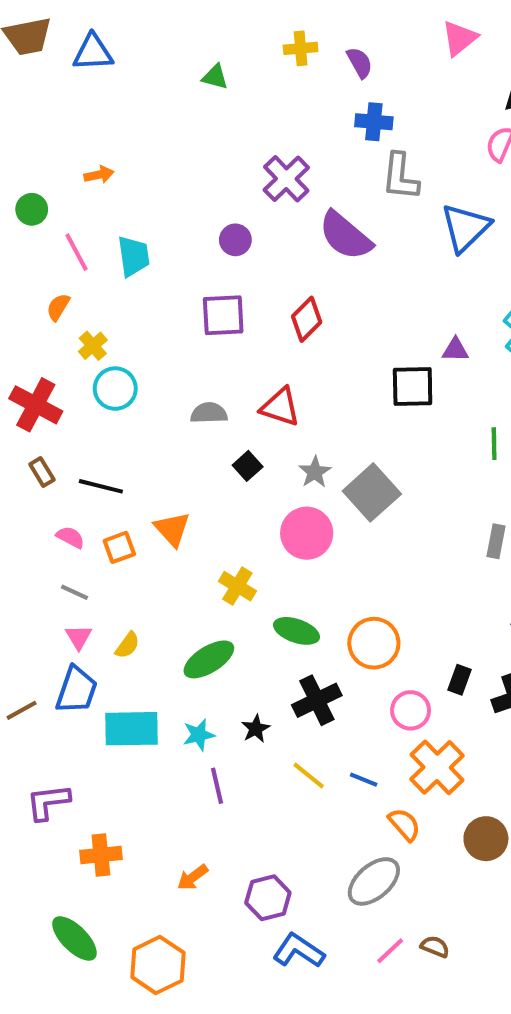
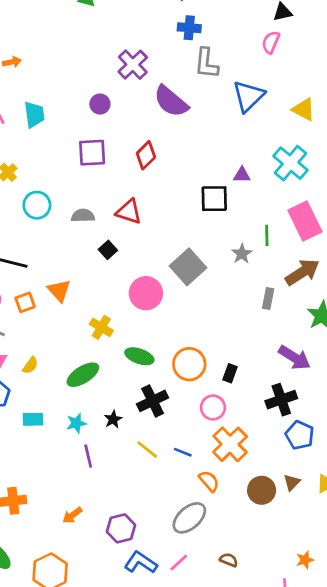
cyan circle: (115, 389) -> (37, 205), moved
gray star: (315, 472) -> (242, 254), moved
black rectangle: (459, 680) -> (230, 373), moved
cyan rectangle: (131, 729) -> (33, 419), size x0.6
pink line: (390, 951) -> (179, 563), moved

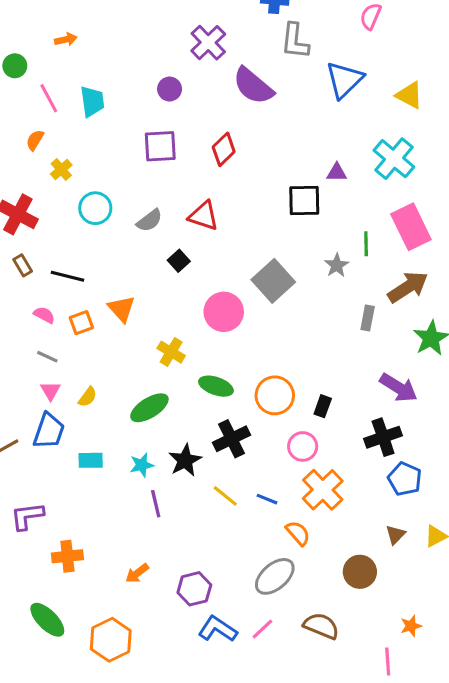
gray semicircle: (83, 216) -> (149, 221), turned 145
black star: (113, 419) -> (185, 460), size x1.5
brown circle: (262, 490) -> (360, 572), moved
brown semicircle: (229, 560) -> (321, 626), size x1.6

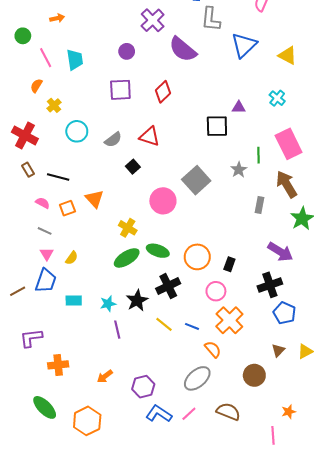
cyan cross: (394, 159) -> (277, 98), size x0.6
brown arrow: (408, 287) -> (287, 184), turned -88
green ellipse: (149, 408) -> (127, 258), moved

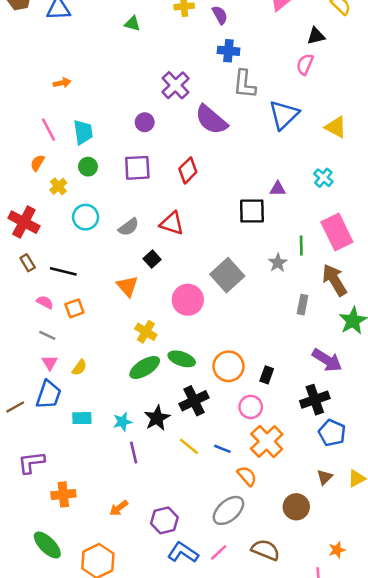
green circle: (23, 36) -> (88, 167), moved
orange triangle: (94, 199) -> (127, 286), moved

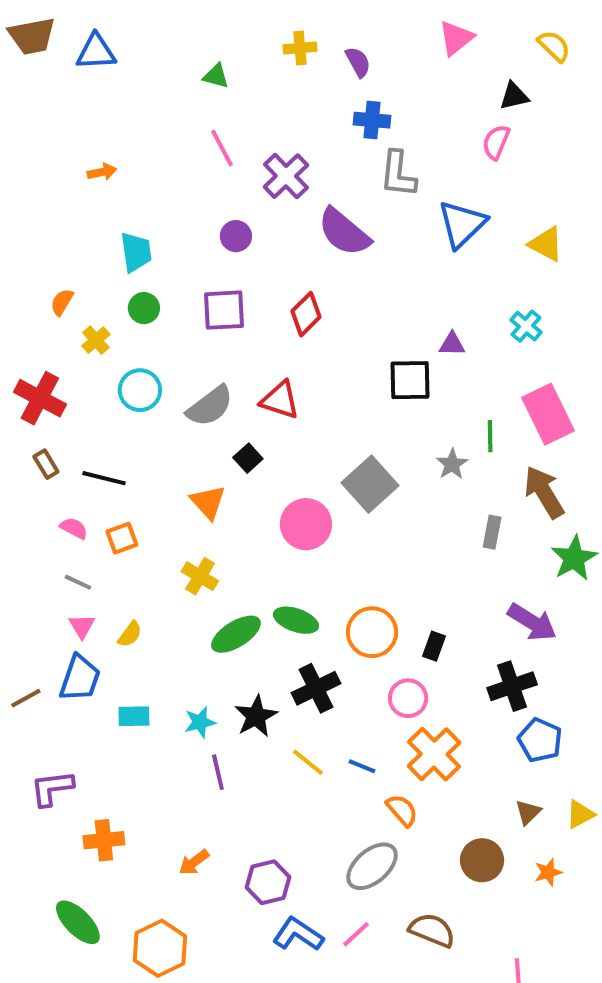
pink line: (49, 130) -> (222, 148), moved
gray semicircle: (129, 227) -> (210, 406), size x1.4
yellow cross: (146, 332) -> (200, 576), moved
orange star: (337, 550) -> (548, 872), moved

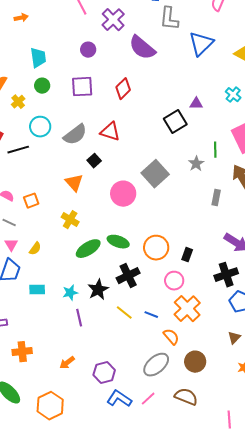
black square: (410, 380) -> (175, 122), turned -30
black line: (104, 478) -> (18, 150), moved, turned -30
brown circle: (482, 860) -> (195, 362), moved

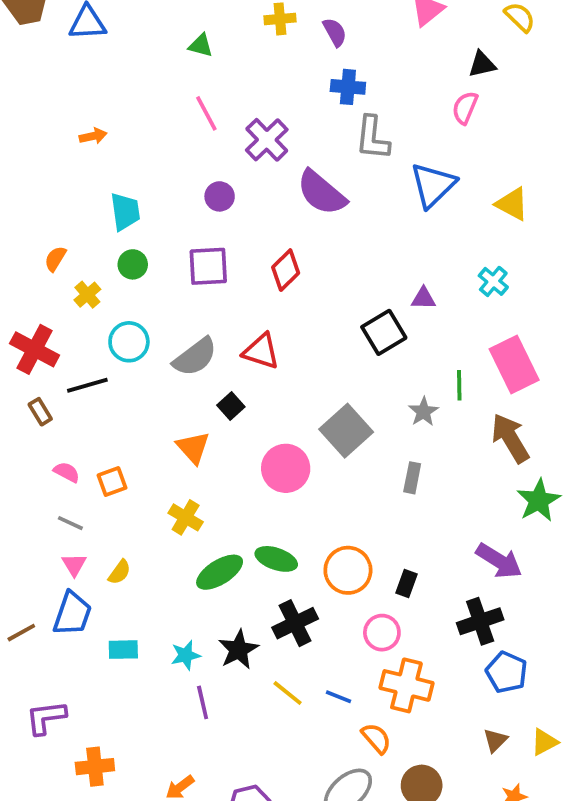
gray rectangle: (216, 198) -> (412, 478), moved
orange cross: (187, 309) -> (406, 685), turned -32

